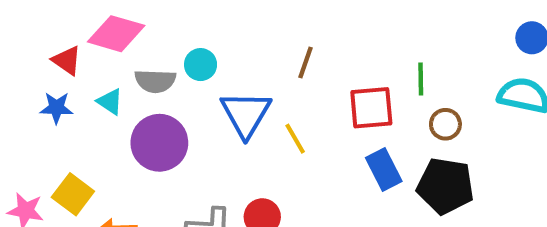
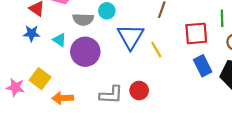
cyan triangle: (110, 102) -> (59, 40), moved

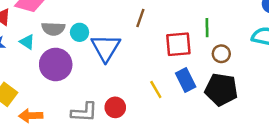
cyan circle: (107, 11) -> (80, 32), moved
cyan triangle: (59, 40) -> (27, 42), moved
yellow line: (156, 50) -> (156, 90), moved

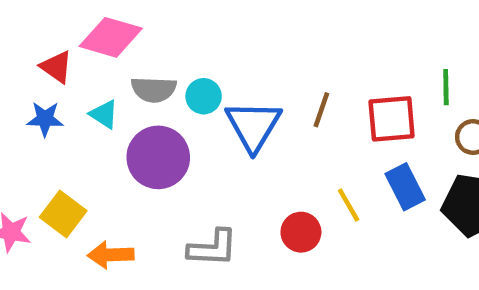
brown line: (140, 18) -> (321, 110), moved
red circle: (115, 107) -> (301, 232), moved

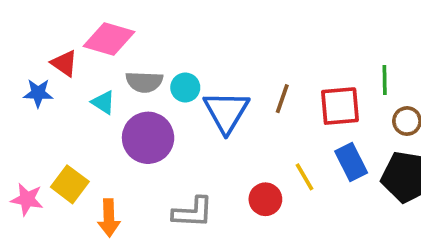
blue star: (45, 119) -> (38, 93), moved
orange arrow: (111, 255) -> (109, 218), turned -90

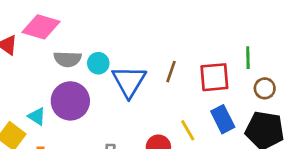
cyan triangle: (103, 102) -> (37, 116), moved

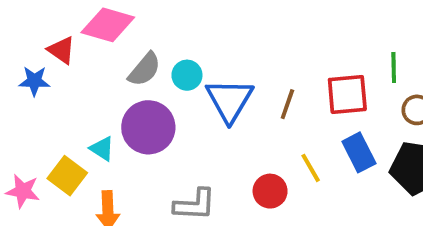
gray semicircle: (68, 59) -> (144, 69), turned -52
brown line: (171, 72) -> (287, 104), moved

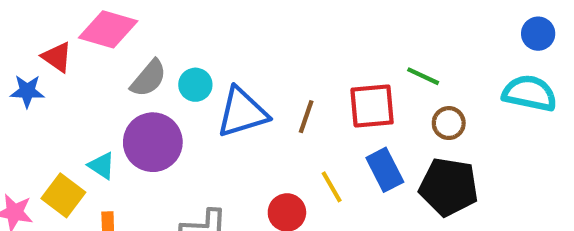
green line: (394, 67) -> (423, 76), turned -64
blue triangle: (229, 100) -> (242, 112), turned 42

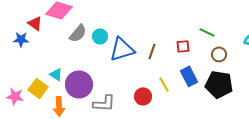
red square: (372, 106) -> (183, 46), size x0.6
purple circle: (153, 142) -> (79, 84), moved

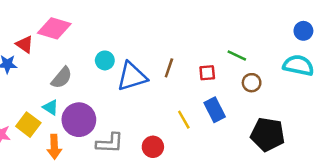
gray semicircle: (78, 33) -> (62, 78), moved
brown line: (152, 51) -> (169, 68), moved
black pentagon: (219, 84) -> (268, 134), moved
red circle: (143, 96) -> (153, 147), moved

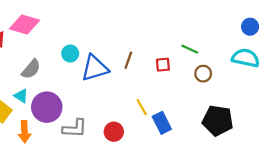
blue rectangle: (215, 110) -> (162, 123), moved

